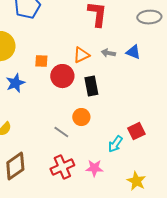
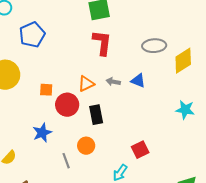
blue star: (15, 83) -> (42, 133), moved
red square: (136, 131) -> (140, 150), moved
gray line: (61, 132) -> (66, 161), turned 35

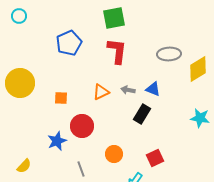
blue pentagon: (32, 35) -> (69, 43), moved
red circle: (67, 105) -> (82, 126), moved
black rectangle: (96, 115) -> (142, 114), moved, turned 42
orange circle: (86, 146) -> (114, 154), moved

